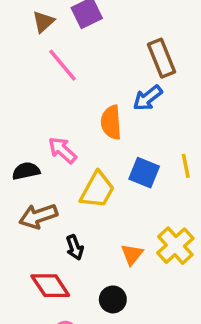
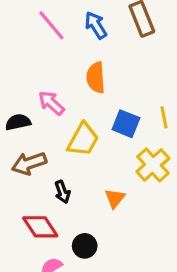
blue arrow: (148, 98) -> (96, 25), moved, turned 96
yellow cross: (175, 246) -> (153, 165), moved
black circle: (113, 299) -> (85, 246), moved

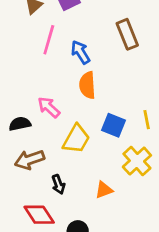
pink line: (51, 25) -> (49, 40), turned 56
blue arrow: (96, 25) -> (80, 52), moved
orange triangle: (115, 198) -> (104, 190), turned 30

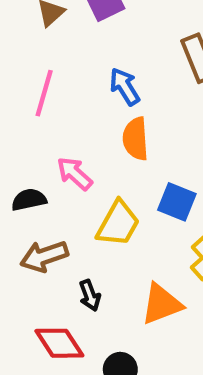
pink line: (49, 40) -> (44, 93), moved
orange triangle: (104, 190) -> (162, 304), size x1.5

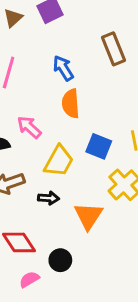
black arrow: (90, 295) -> (48, 198), moved, turned -66
orange triangle: (162, 304) -> (88, 216), turned -36

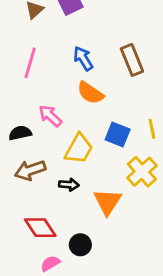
brown rectangle: (114, 49) -> (132, 60), moved
orange semicircle: (71, 104) -> (90, 93), turned -52

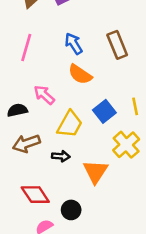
blue square: (118, 134) -> (104, 111), turned 30

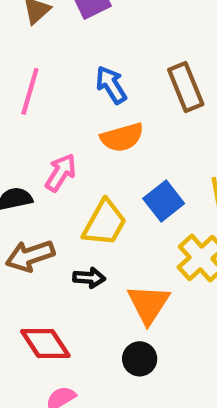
orange semicircle: (80, 74) -> (122, 137), turned -50
pink arrow: (44, 95) -> (61, 172), turned 80
black circle: (71, 210) -> (140, 359), moved

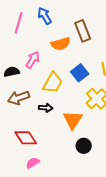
blue arrow: (111, 85) -> (45, 16), moved
brown rectangle: (186, 87) -> (83, 31), moved
black circle: (140, 359) -> (84, 146), moved

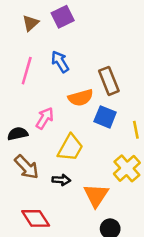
blue square: (80, 73) -> (105, 117), moved, turned -30
brown arrow: (19, 98) -> (27, 167), turned -115

